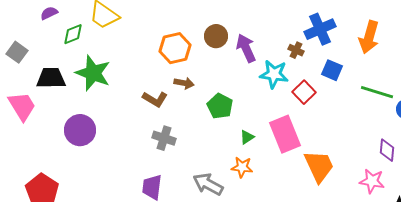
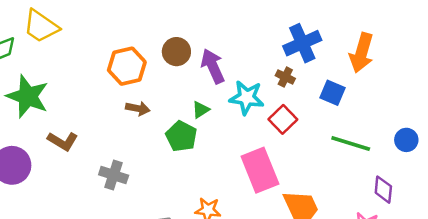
brown cross: (296, 50) -> (285, 77), moved
blue square: (332, 70) -> (333, 93), moved
green line: (377, 92) -> (351, 144), moved
brown L-shape: (155, 99) -> (63, 141), moved
green triangle: (247, 137) -> (201, 110), moved

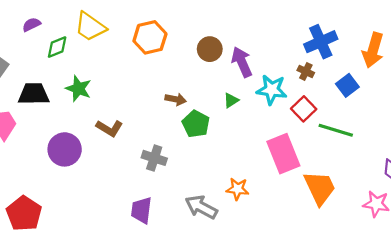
orange hexagon: (127, 66) -> (150, 37), moved
blue square: (333, 93) -> (347, 85), turned 30
green star: (28, 96) -> (78, 89), size x0.7
green pentagon: (181, 136) -> (196, 124), moved
green line: (351, 144) -> (336, 130), moved

